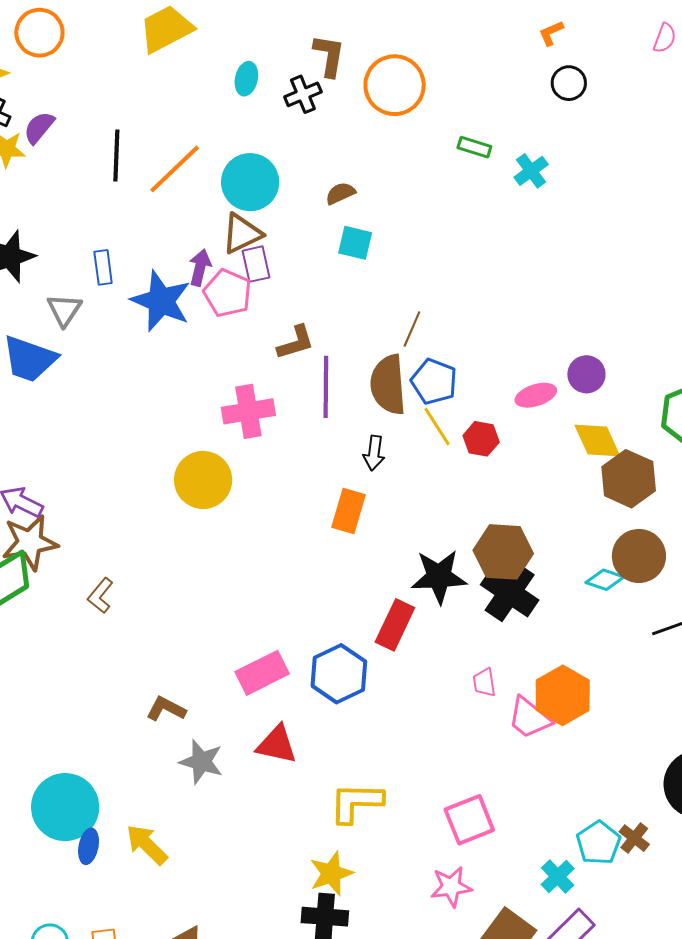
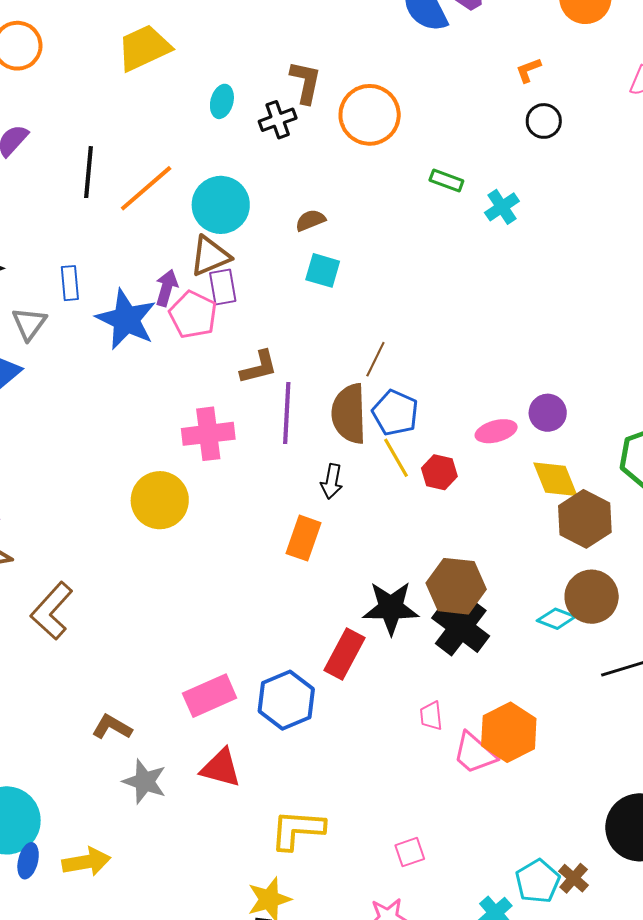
brown L-shape: (100, 596) -> (52, 611), size x1.6
pink square: (469, 820) -> (410, 852), size x0.6
yellow arrow: (147, 845) -> (86, 862), turned 123

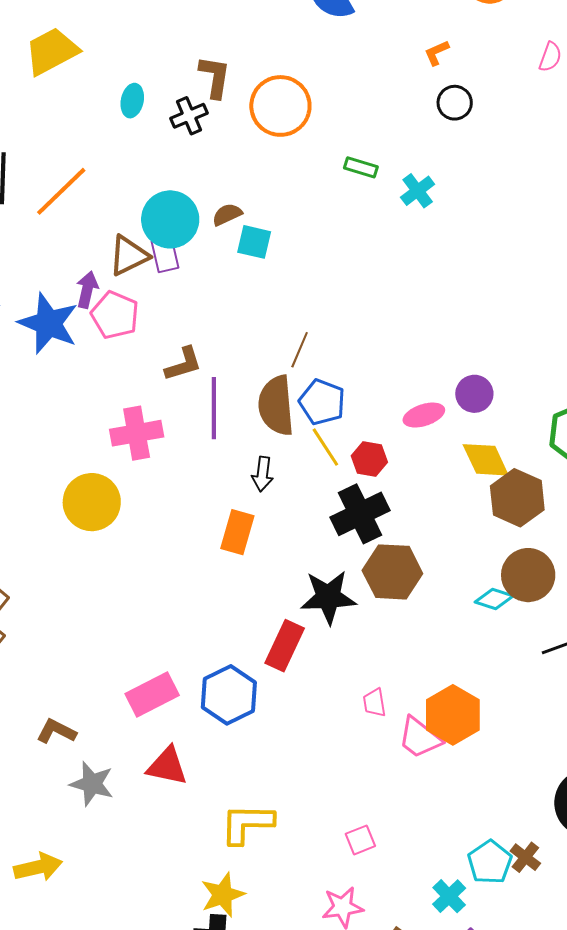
cyan circle: (221, 205) -> (170, 219), moved
cyan square: (323, 270) -> (254, 242), moved
purple rectangle: (223, 287) -> (165, 254), moved
black cross: (461, 627) -> (360, 514), moved, turned 30

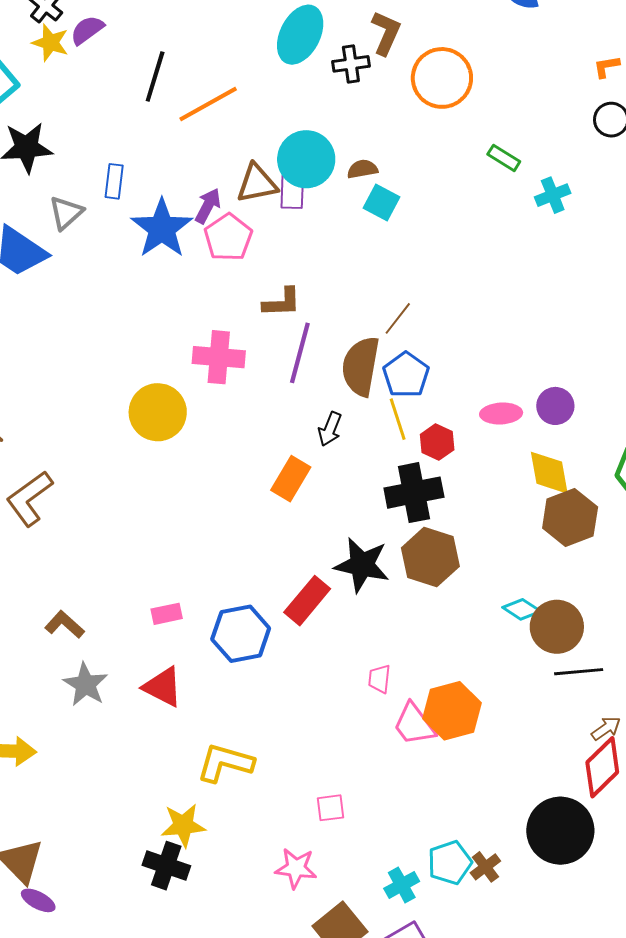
cyan ellipse: (132, 101) -> (300, 35), size x1.8
brown circle: (528, 575) -> (557, 627), moved
pink rectangle: (152, 695) -> (167, 614), size x0.6

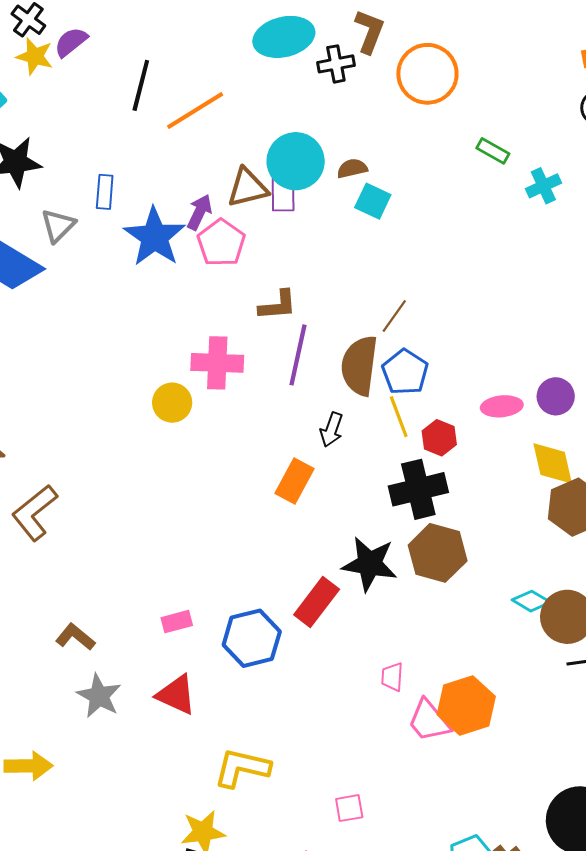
cyan ellipse: (300, 35) -> (284, 37), turned 52
yellow circle: (158, 412) -> (172, 403), moved, size x0.7

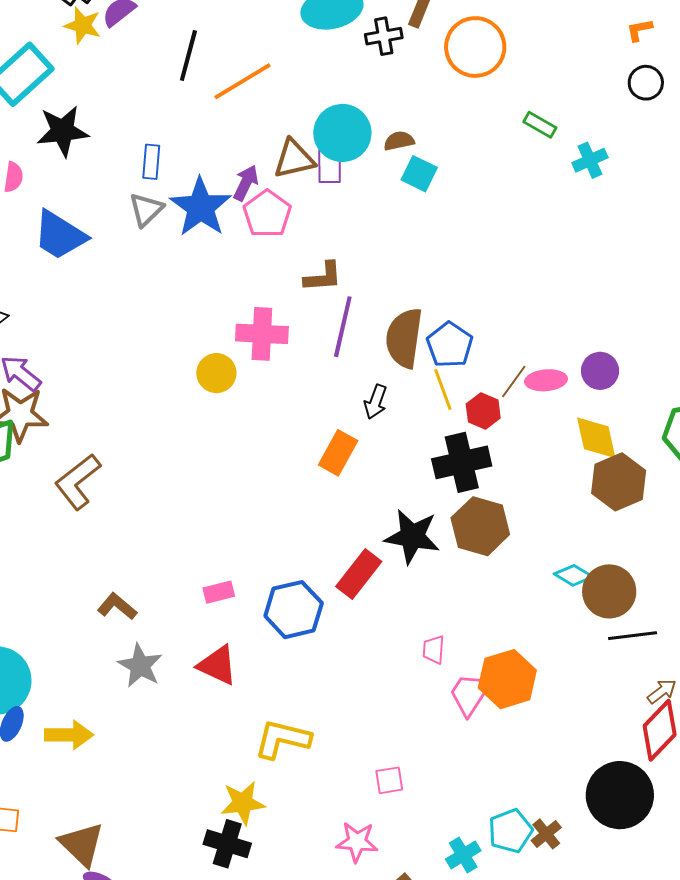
gray triangle: (58, 226) -> (146, 209), moved
brown line: (394, 316) -> (514, 382), moved
pink trapezoid: (429, 721) -> (470, 694), turned 72

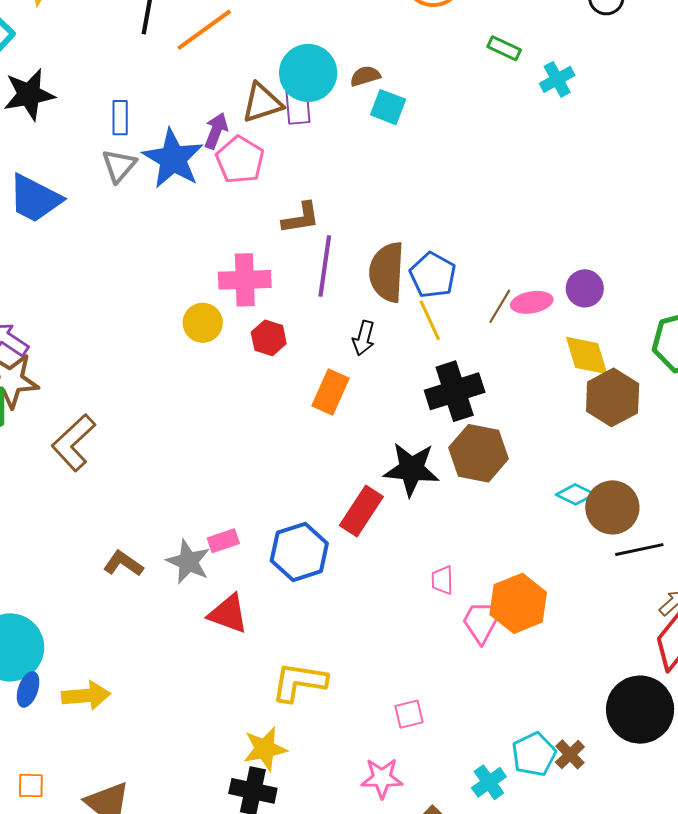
red hexagon: (483, 411) -> (269, 338), moved
gray star: (140, 666) -> (188, 562), moved

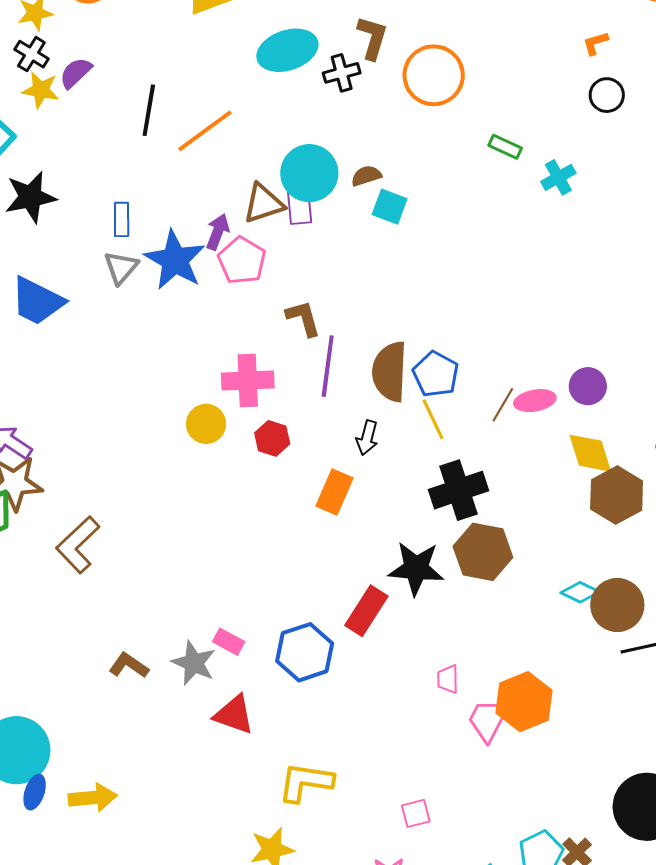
brown L-shape: (301, 218) -> (303, 318), turned -96
pink rectangle: (223, 541) -> (229, 642), turned 48

